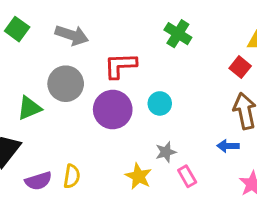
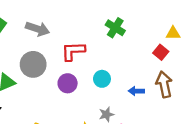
purple circle: (113, 110) -> (68, 83), size x0.7
blue arrow: (228, 146) -> (136, 91), moved

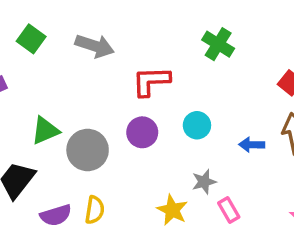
gray circle: (33, 64) -> (88, 150), moved

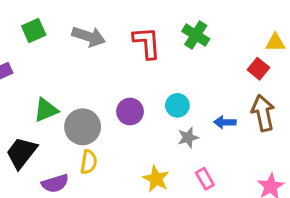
green square: (31, 39) -> (34, 30), turned 30
red L-shape: (151, 81) -> (147, 43), moved, turned 88
gray star: (204, 182) -> (188, 138), moved
yellow semicircle: (95, 210) -> (89, 162), moved

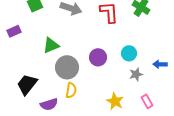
green triangle: (46, 110) -> (51, 45), moved

